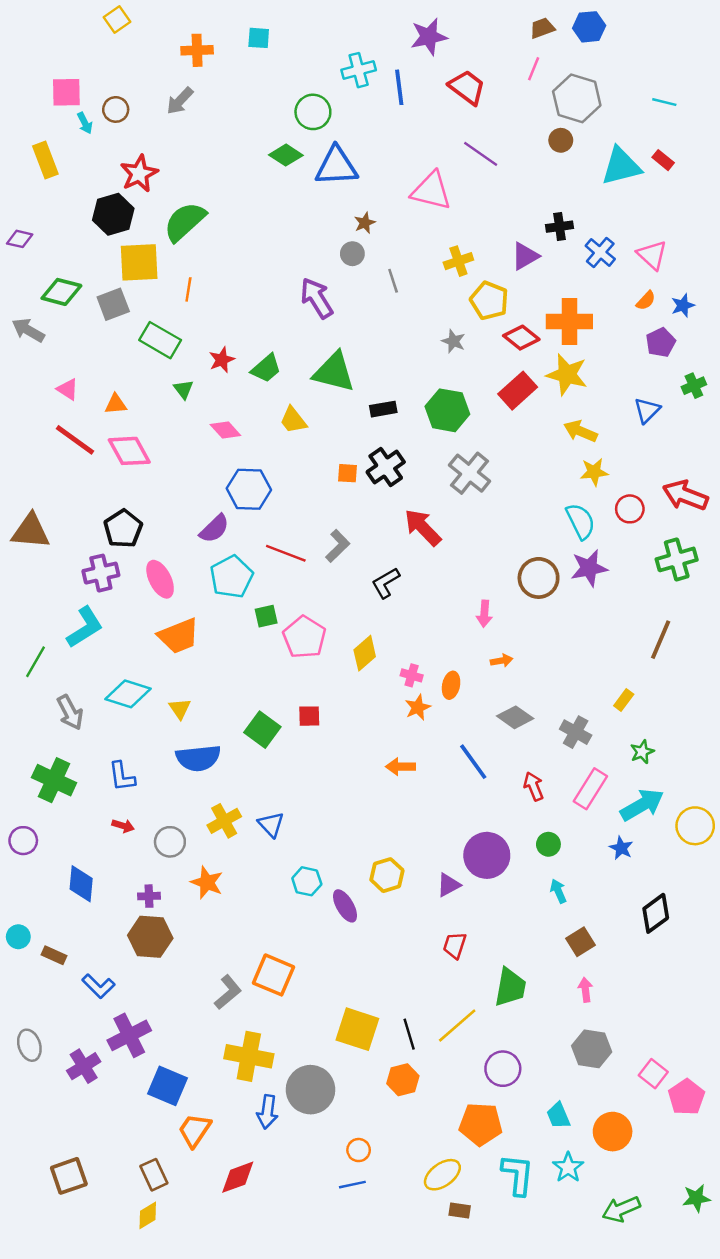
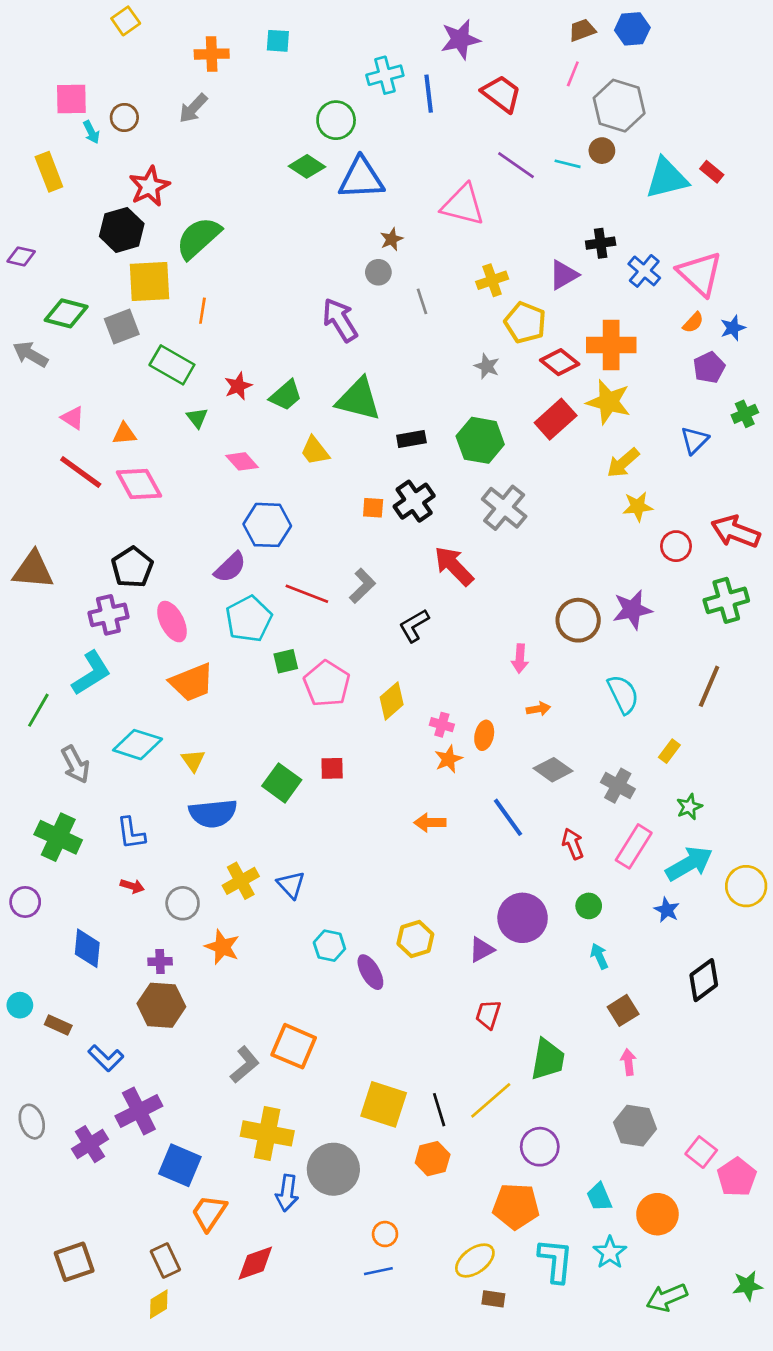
cyan line: (664, 102) -> (568, 164), moved
pink triangle: (652, 255) -> (700, 274), size x1.4
yellow arrow: (580, 431) -> (623, 463), turned -64
cyan semicircle: (580, 521) -> (623, 694), moved

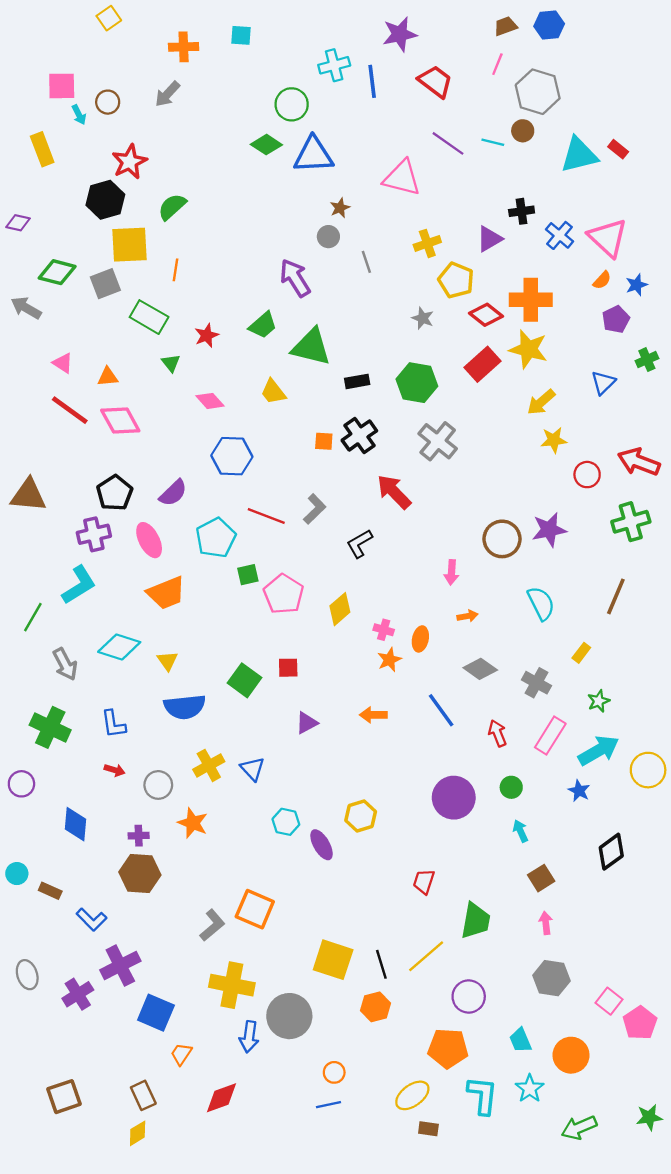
green semicircle: (198, 238) -> (172, 207), size x0.7
green trapezoid: (286, 395) -> (263, 325), moved
purple semicircle: (230, 567) -> (173, 493), moved
purple triangle: (482, 950) -> (307, 723), moved
orange trapezoid: (209, 1213) -> (181, 1054), size x0.7

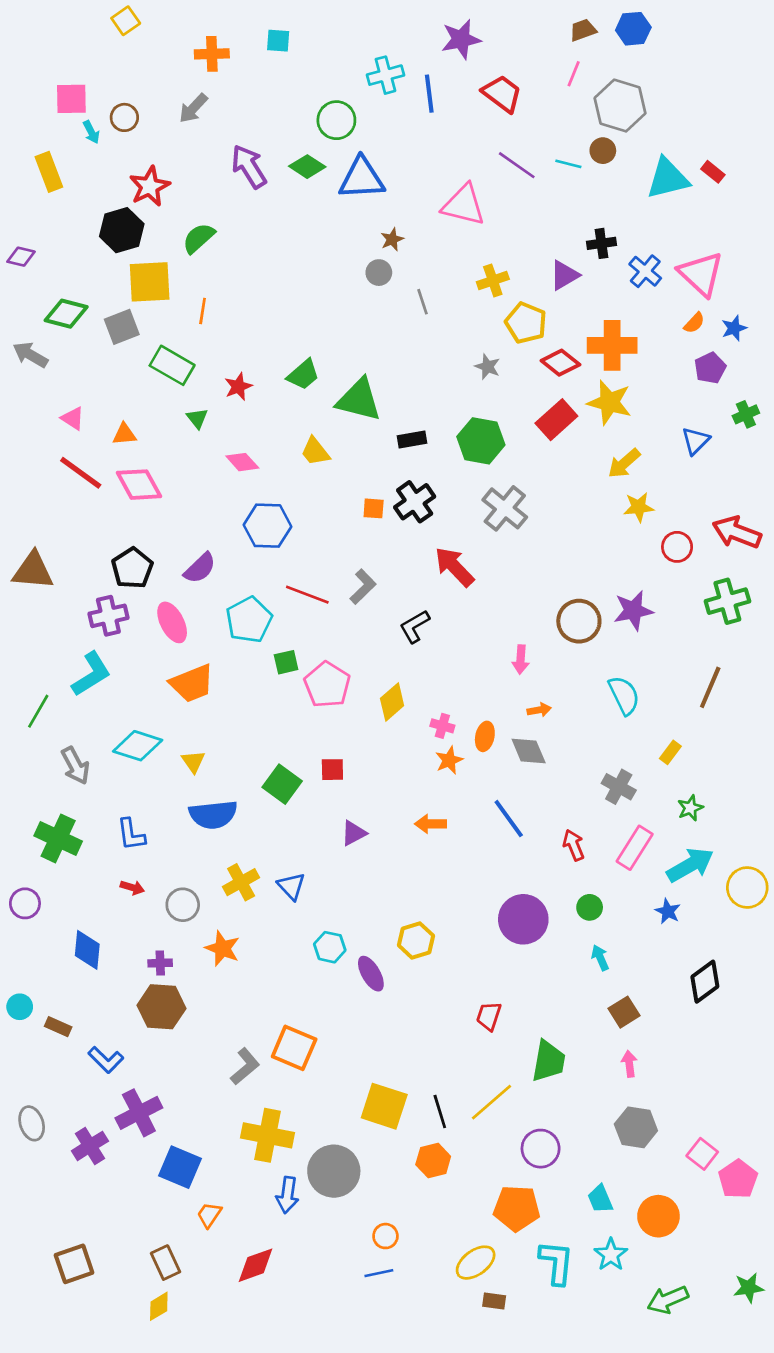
purple arrow: (295, 278) -> (249, 167), moved
gray diamond: (480, 669) -> (529, 751), moved, turned 32

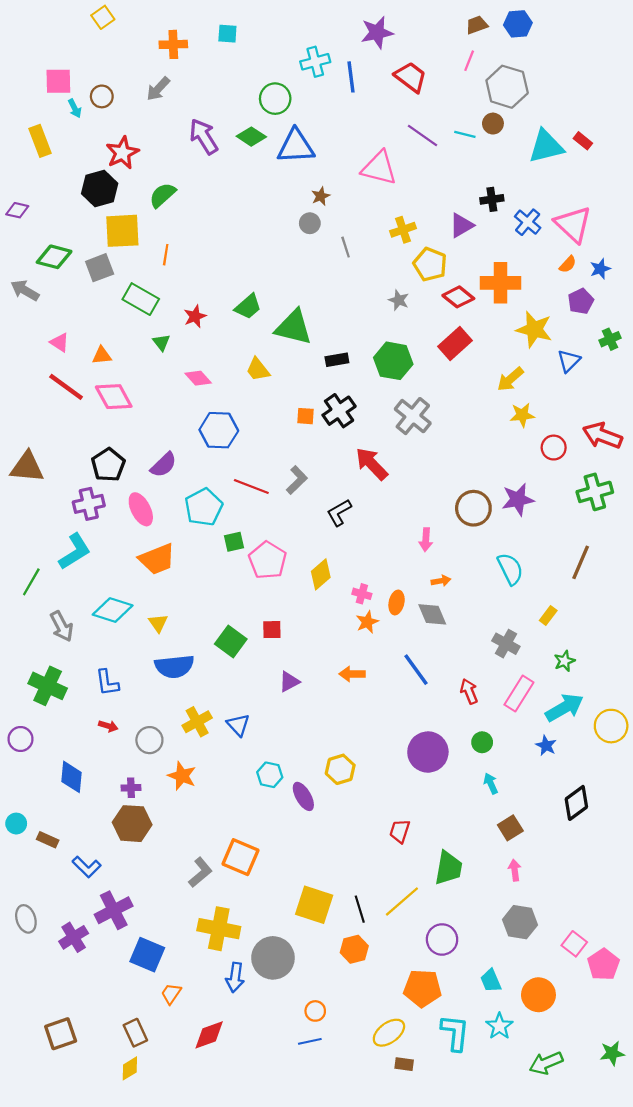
yellow star: (609, 402) -> (534, 329), moved

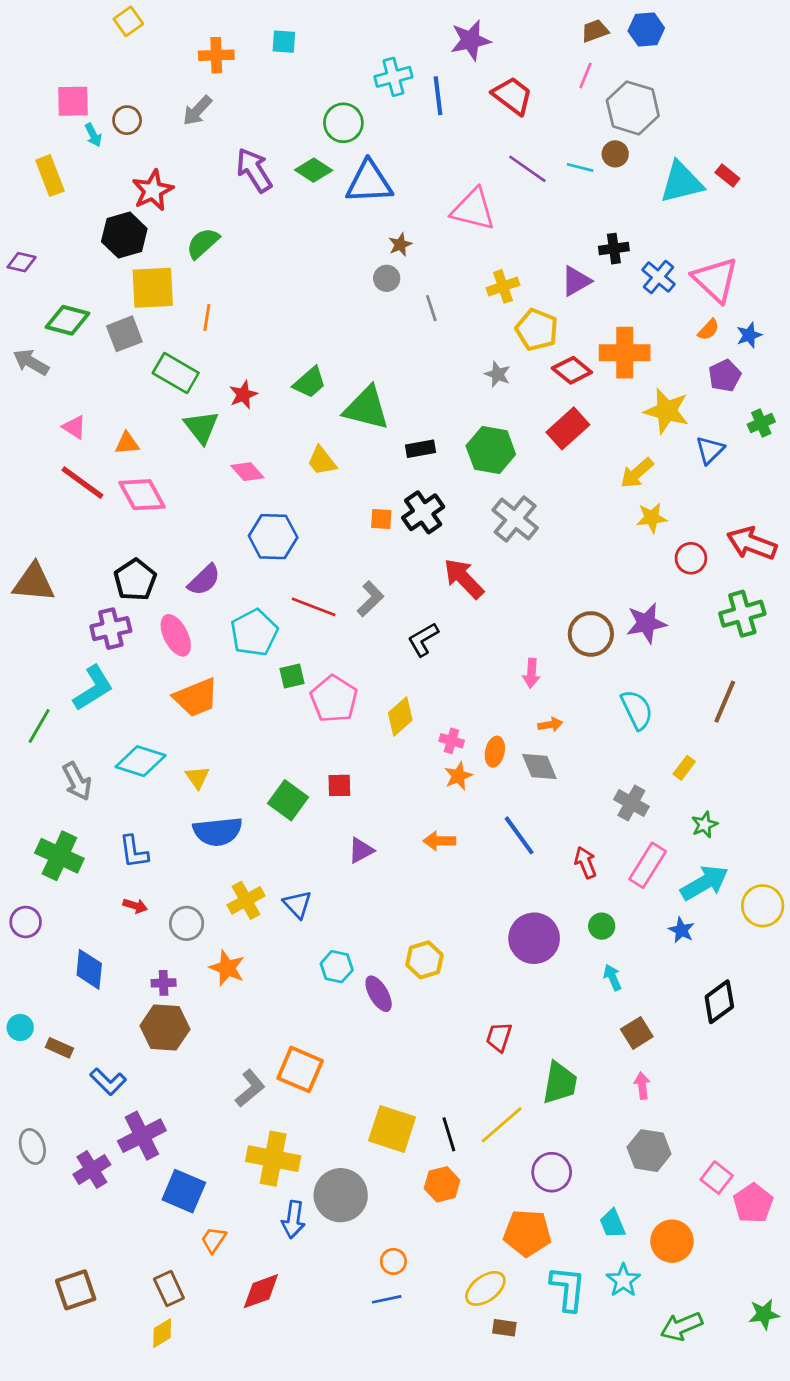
green triangle: (161, 342) -> (201, 427), size x1.6

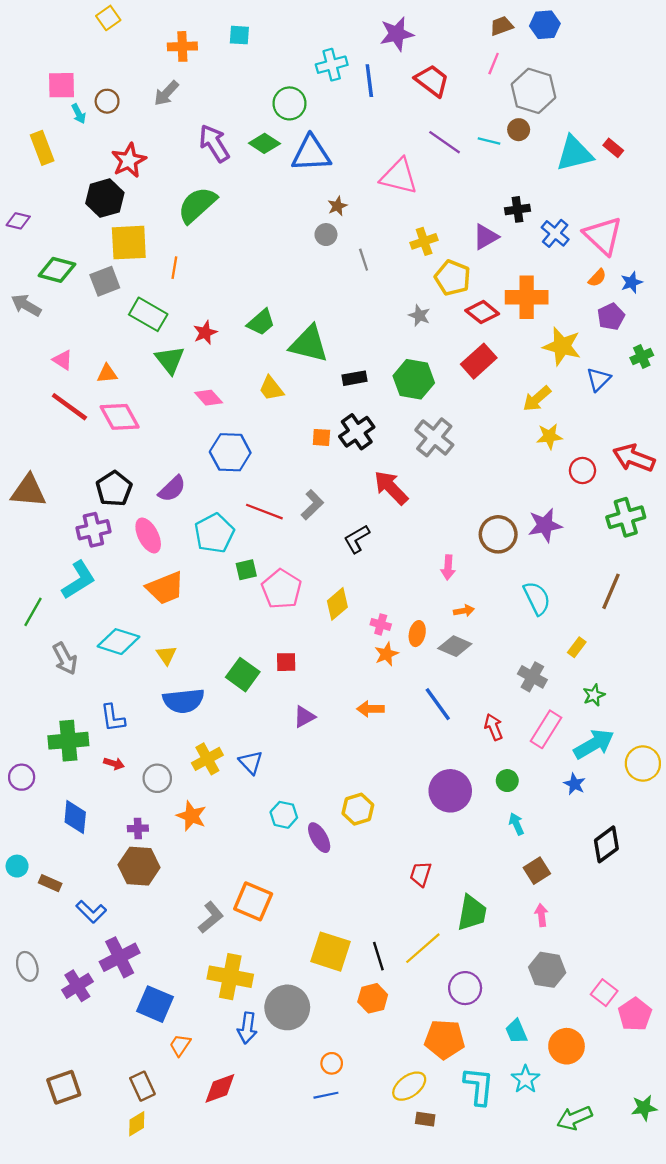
green semicircle: (203, 243) -> (197, 205), moved, size x1.4
gray diamond: (539, 766) -> (455, 646), turned -44
green cross: (59, 856) -> (68, 741), moved, turned -30

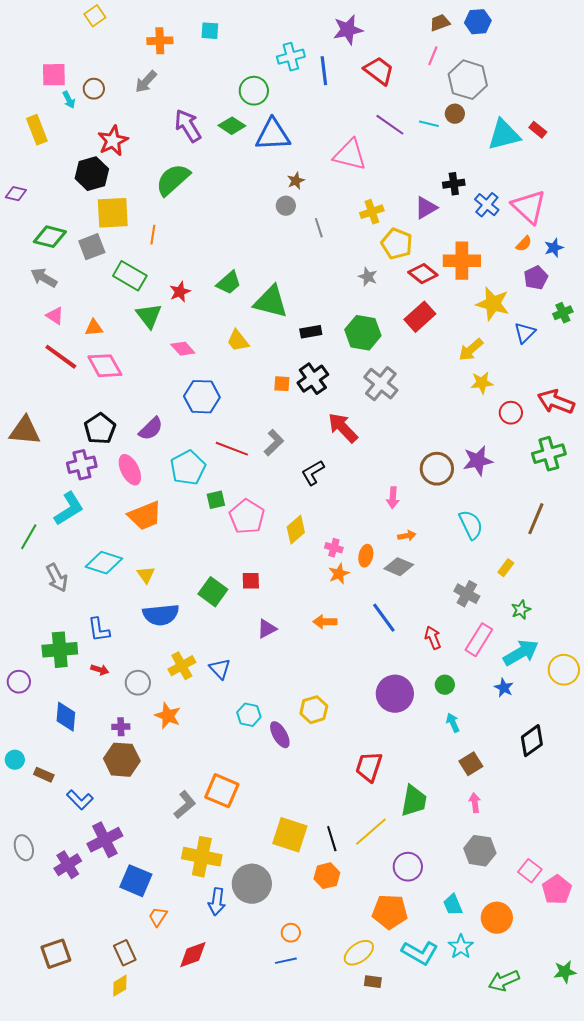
gray arrow: (26, 305) -> (44, 278), moved
red trapezoid: (421, 874) -> (369, 767), size x1.4
cyan L-shape: (479, 1086) -> (420, 953), turned 114

